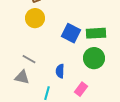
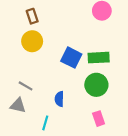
pink rectangle: (81, 89) -> (99, 119), moved, turned -56

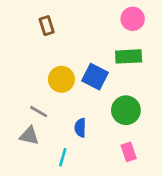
yellow circle: (32, 41) -> (61, 79), moved
green rectangle: (99, 58) -> (129, 56), moved

